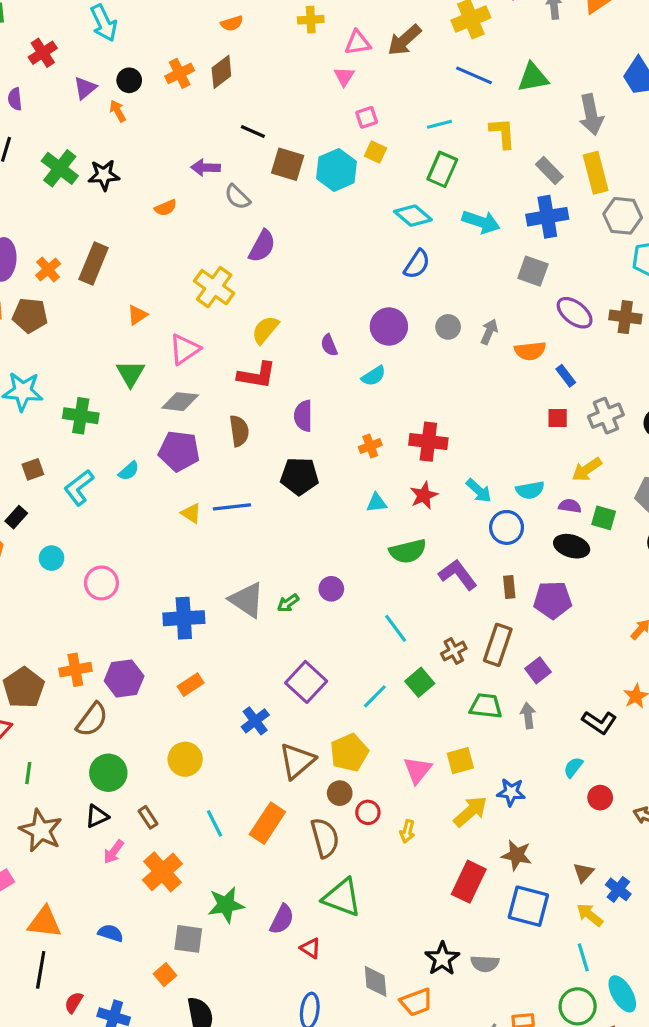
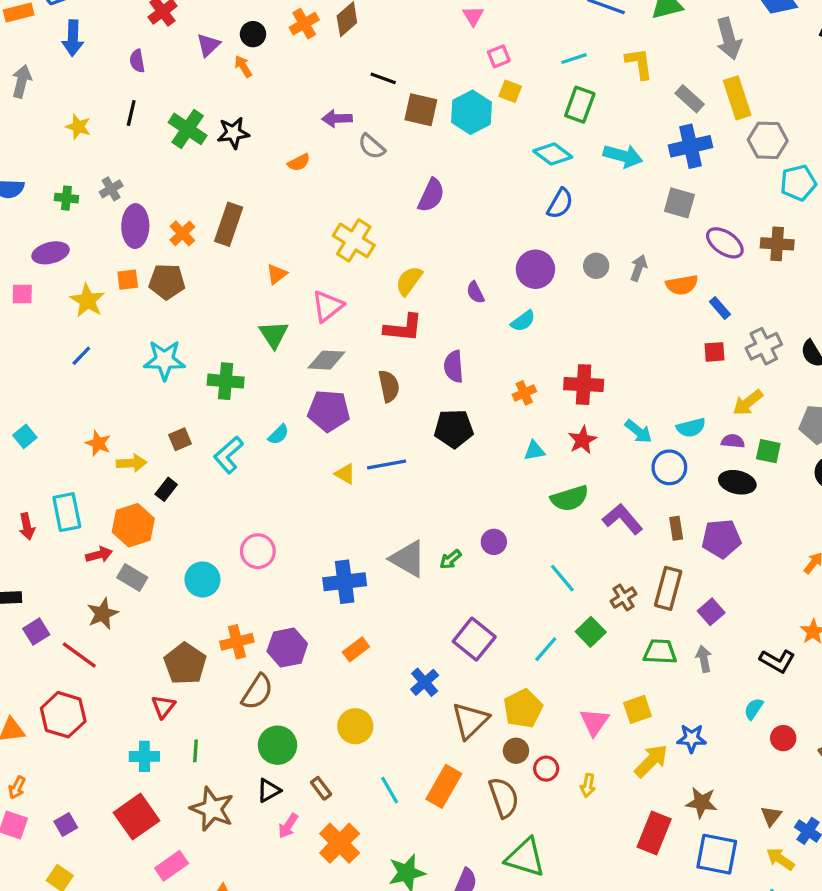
purple semicircle: (262, 246) -> (431, 195), moved
cyan circle: (51, 558) -> (202, 579), moved, size x1.4

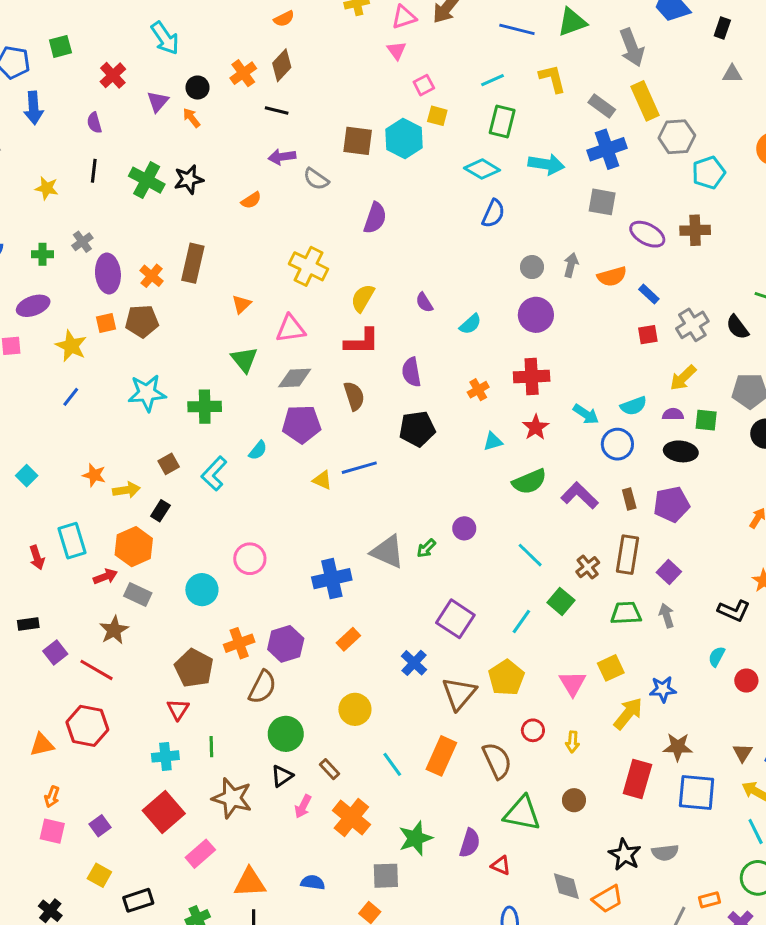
black line: (383, 78) -> (277, 111), moved
purple circle: (535, 269) -> (536, 315), moved
pink triangle: (328, 306) -> (291, 329), turned 36
brown circle: (516, 751) -> (574, 800), moved

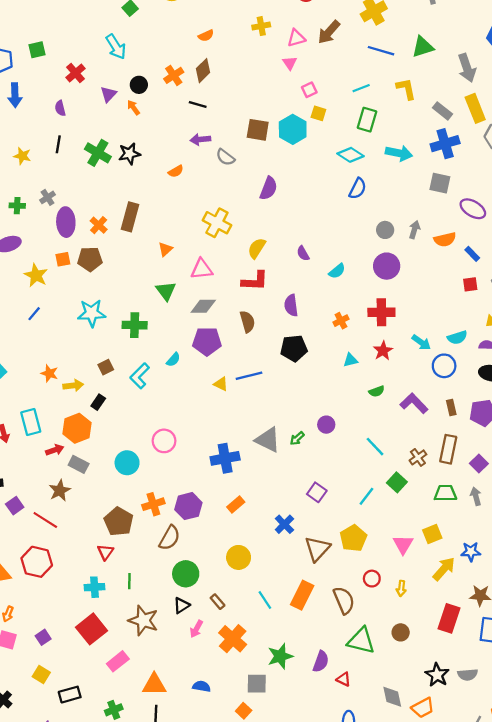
green semicircle: (529, 482) -> (377, 391), size x0.6
purple square: (455, 619) -> (317, 492), size x0.7

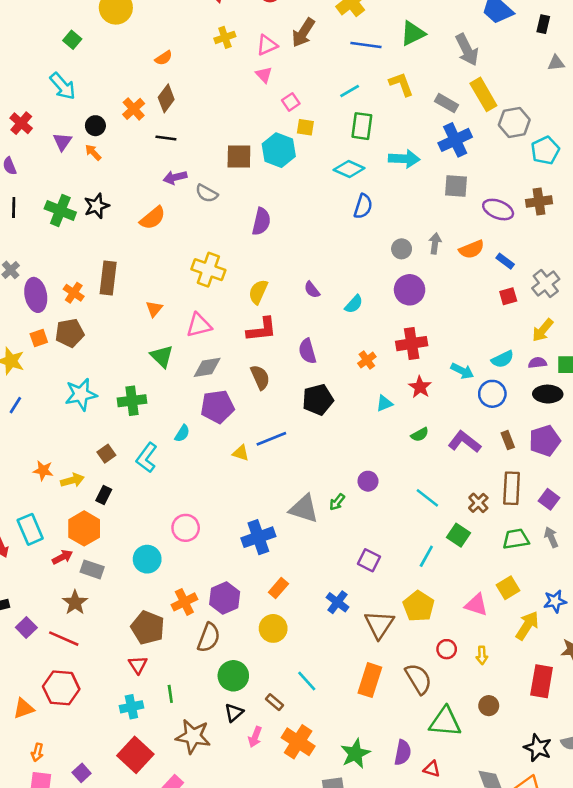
orange semicircle: (176, 171) -> (153, 218), size x1.5
pink triangle: (403, 544) -> (476, 605), turned -35
yellow circle: (239, 557) -> (273, 628), moved
cyan line: (265, 600) -> (307, 681), moved

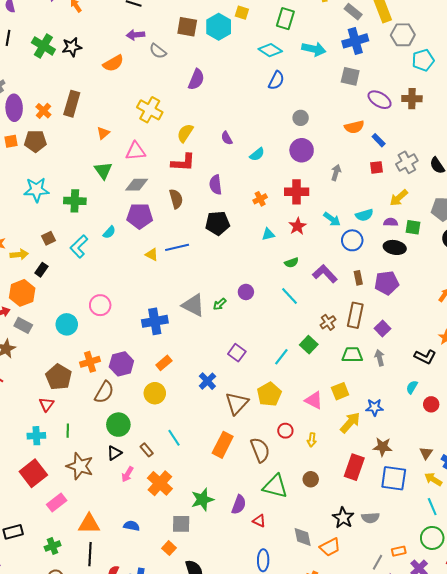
gray arrow: (435, 243) -> (336, 173), moved
cyan line: (427, 498) -> (289, 296), moved

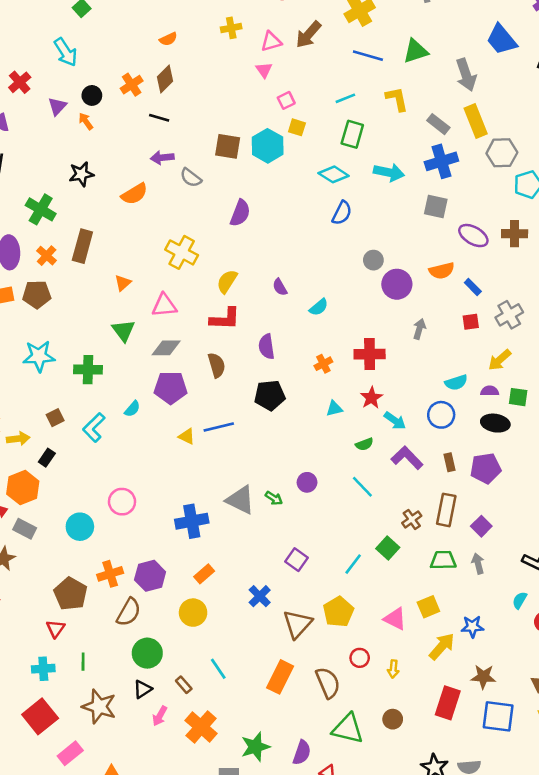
green cross: (43, 46) -> (41, 209), moved
purple circle: (302, 150) -> (397, 284), moved
cyan arrow: (332, 219) -> (395, 421), moved
green arrow: (220, 304) -> (274, 498), turned -104

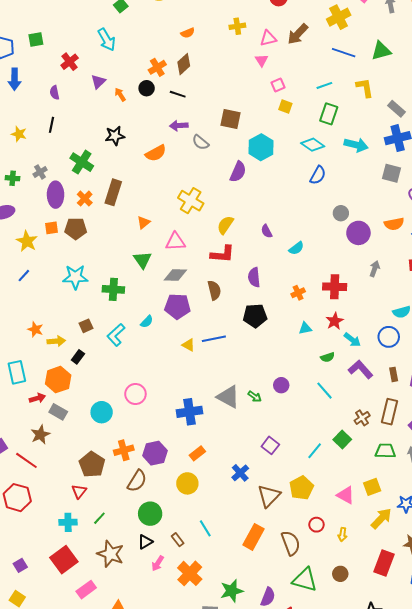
black circle: (92, 95) -> (147, 88), moved
cyan hexagon: (268, 146) -> (261, 147), moved
green line: (83, 662) -> (99, 518), turned 40

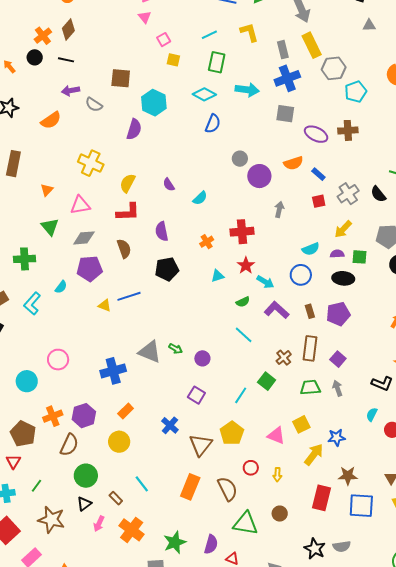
gray rectangle: (397, 109) -> (283, 50), turned 42
purple circle: (281, 385) -> (202, 358), moved

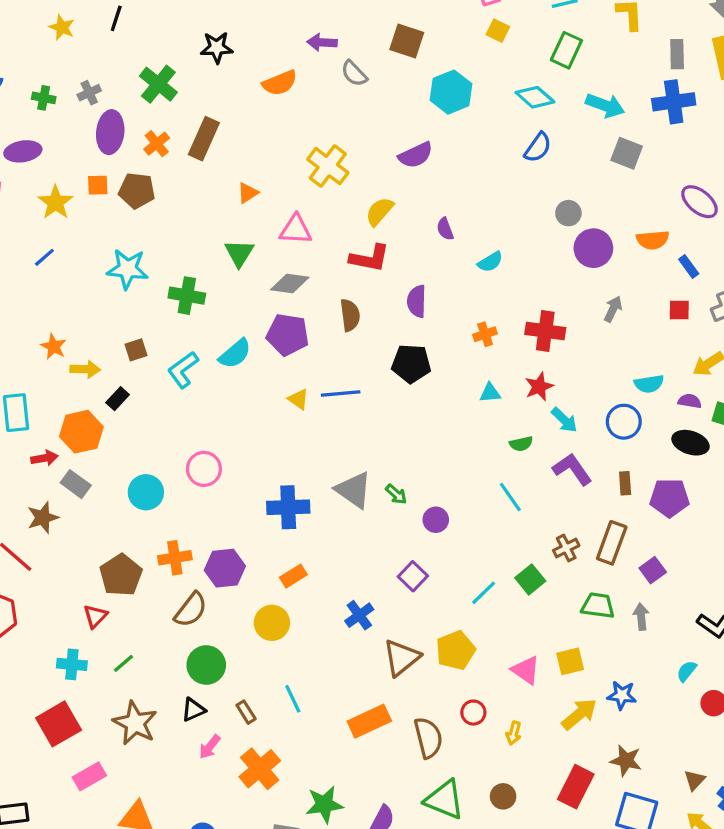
gray square: (285, 114) -> (627, 153), moved
purple semicircle: (134, 129) -> (416, 155), moved, turned 35
cyan semicircle: (61, 287) -> (235, 354), size x1.5
orange rectangle: (190, 487) -> (369, 721), turned 30

